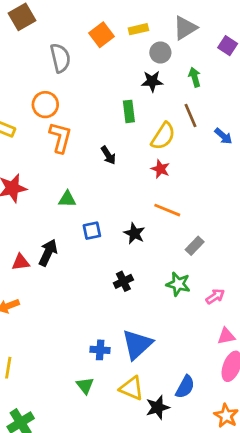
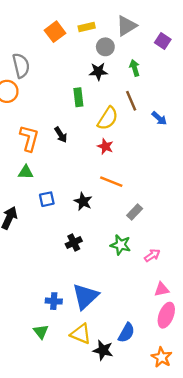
gray semicircle: (60, 58) -> (21, 66), moved
orange L-shape: (60, 137) -> (29, 138), moved
black star: (158, 407) -> (103, 350), turned 30

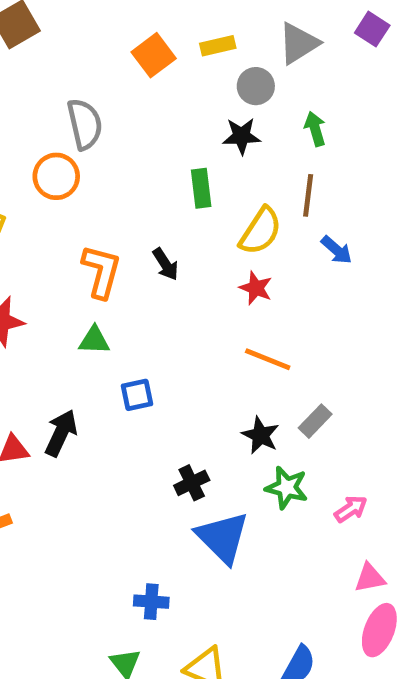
purple square: (163, 41) -> (372, 29), moved
brown line: (131, 101) -> (308, 195), turned 30
blue arrow: (159, 118) -> (337, 250), moved
black star: (83, 201) -> (261, 435), moved
blue triangle: (85, 296) -> (223, 537), moved, turned -32

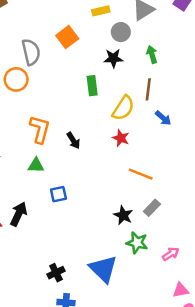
orange square: (154, 55) -> (67, 37), moved
black arrow: (166, 264) -> (73, 141), moved
orange line: (268, 359) -> (141, 174), moved
black cross: (192, 483) -> (56, 273), moved

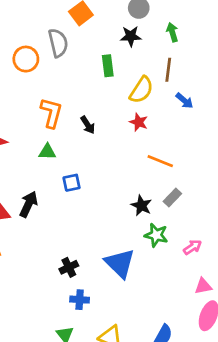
gray semicircle: (31, 52) -> (58, 43), moved

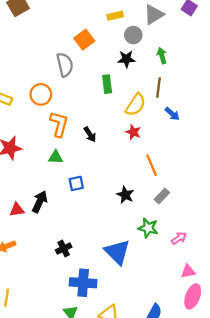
orange circle: (26, 59) -> (41, 94), moved
orange line: (160, 161) -> (152, 165), turned 45
black star: (141, 206) -> (125, 195), moved
black cross: (69, 267) -> (64, 249), moved
blue cross: (80, 300) -> (83, 283), size x1.6

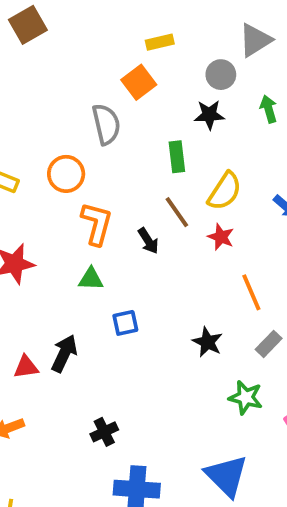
yellow rectangle: (115, 16) -> (160, 42), moved
brown line: (158, 88) -> (177, 212), moved, turned -42
blue triangle: (117, 252) -> (227, 476), moved

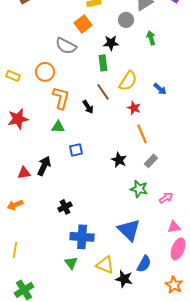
black star: (209, 115) -> (111, 43), moved
gray semicircle: (106, 124) -> (66, 46), turned 130
red star: (221, 237) -> (134, 108), moved

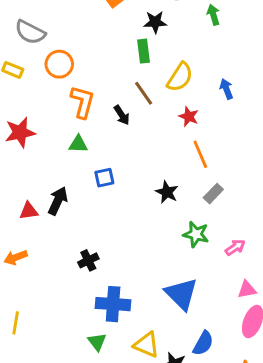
gray semicircle: (66, 46) -> (30, 32), moved
blue arrow: (160, 89) -> (226, 89), turned -152

